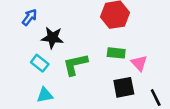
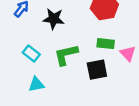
black star: (52, 38) -> (54, 19), moved
black square: (124, 87) -> (97, 70), moved

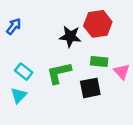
black star: (54, 19) -> (70, 36), moved
cyan triangle: (36, 84) -> (19, 95), moved, turned -35

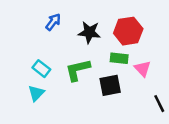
red hexagon: (98, 24) -> (128, 31), moved
blue arrow: (14, 26) -> (53, 22), moved

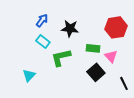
red hexagon: (128, 31) -> (116, 27), moved
cyan rectangle: (41, 69) -> (43, 41), moved
black square: (110, 85) -> (96, 72), moved, turned -30

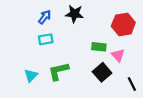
black star: (70, 28) -> (74, 14), moved
cyan rectangle: (43, 41) -> (46, 39), turned -48
green L-shape: (61, 57) -> (58, 71), moved

